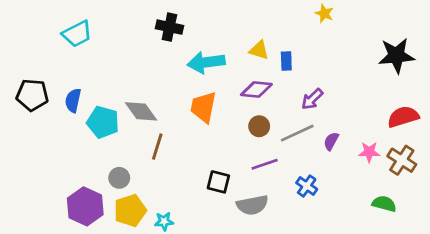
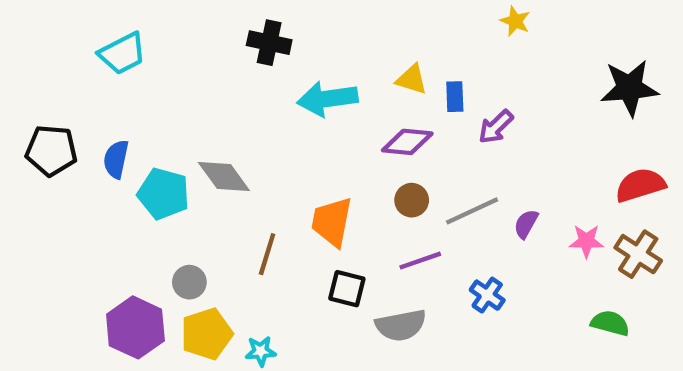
purple arrow: (312, 99) -> (496, 127), moved
orange trapezoid: (203, 107) -> (332, 222), moved
brown line: (157, 147) -> (267, 254), moved

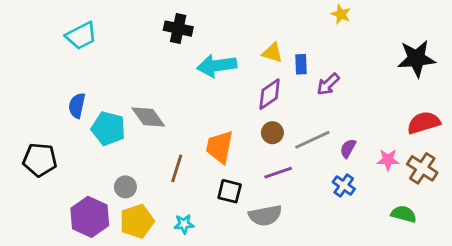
purple diamond: (407, 142) -> (270, 94), turned -40
black pentagon: (51, 151) -> (40, 160), moved
blue cross: (487, 295) -> (344, 185), moved
cyan star: (261, 351) -> (184, 224), moved

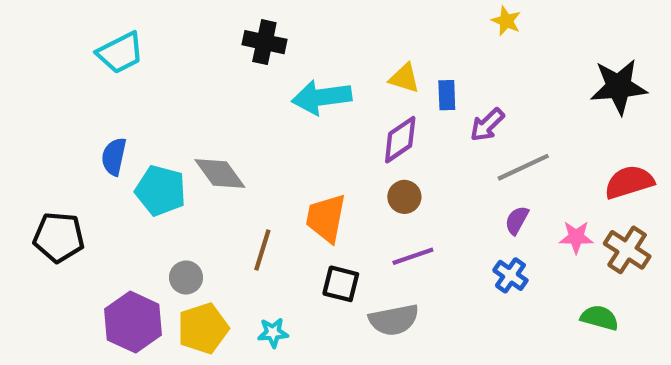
gray line: (312, 140) -> (523, 167), moved

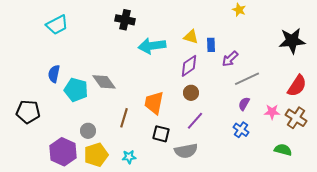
red semicircle: (629, 182) -> (297, 86), turned 140
purple line: (413, 256) -> (195, 121), turned -30

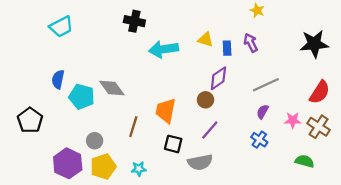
purple arrow: (230, 59) -> (251, 43), moved, turned 108
purple diamond: (189, 66) -> (218, 78), moved
black pentagon: (28, 112) -> (30, 120), turned 30

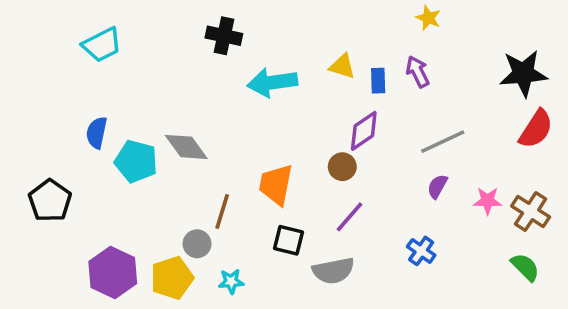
red semicircle: (320, 92) -> (536, 129), moved
blue cross: (259, 140) -> (421, 251), moved
gray circle: (95, 141) -> (197, 244), moved
green semicircle: (305, 161) -> (525, 267), moved, turned 30

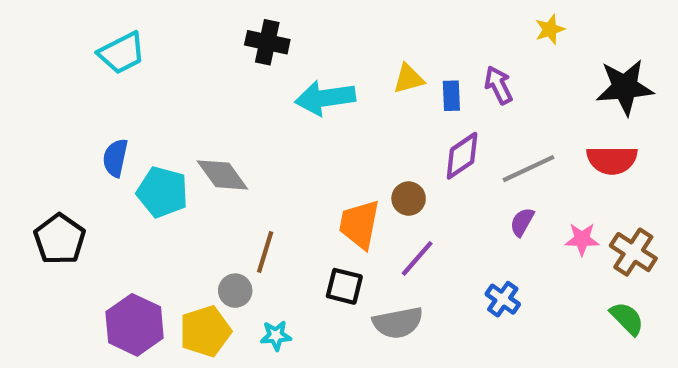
yellow star: (428, 18) -> (550, 29), moved, turned 30
yellow triangle: (342, 66) -> (409, 79), turned -32
red semicircle: (536, 129) -> (612, 160), moved, turned 57
purple diamond: (364, 131) -> (462, 156), moved
orange trapezoid: (276, 185) -> (359, 224), moved

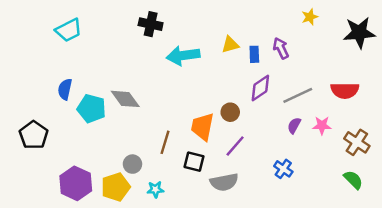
black star: (625, 87) -> (359, 33), moved
pink star: (582, 239) -> (322, 125), moved
brown line: (265, 252) -> (165, 142), moved

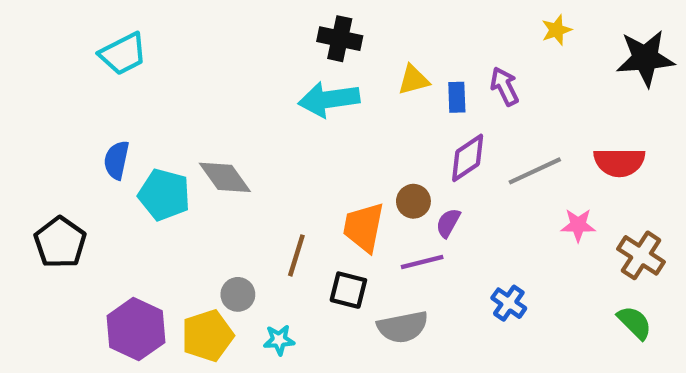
black cross: (151, 24) -> (340, 39), moved
purple semicircle: (294, 125) -> (448, 223), moved
purple line: (235, 146) -> (422, 262), turned 35

